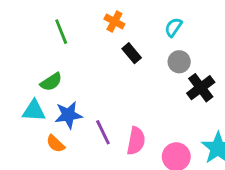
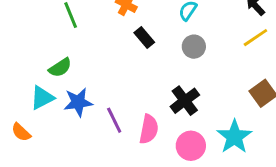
black cross: (201, 88) -> (185, 101), moved
cyan triangle: (34, 111) -> (42, 98), turned -30
orange semicircle: (55, 144) -> (21, 132), moved

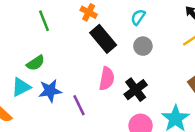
black rectangle: (144, 38) -> (103, 39), size x1.6
pink semicircle: (149, 129) -> (107, 79), moved

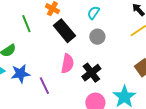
green line: (44, 21) -> (26, 24), moved

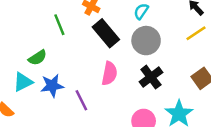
gray circle: (97, 37) -> (146, 41), size x1.5
black cross: (91, 73) -> (151, 77), moved

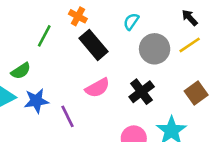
green line: (59, 25) -> (44, 36), turned 50
gray circle: (146, 41) -> (155, 49), moved
pink semicircle: (109, 73) -> (97, 88), turned 50

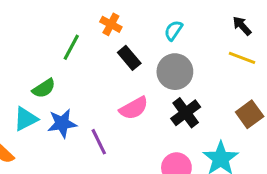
black rectangle: (94, 45) -> (129, 58), size x0.7
yellow line: (190, 45) -> (242, 58), turned 55
gray circle: (155, 49) -> (175, 72), moved

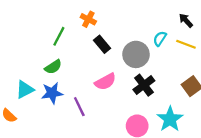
cyan semicircle: (173, 30) -> (160, 39), moved
green semicircle: (44, 88) -> (53, 67), moved

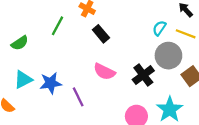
gray circle: (136, 54) -> (168, 56), moved
green semicircle: (53, 67) -> (20, 43), moved
pink semicircle: (105, 82) -> (104, 72), turned 55

